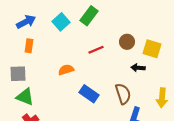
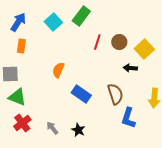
blue arrow: (26, 22) -> (18, 22), turned -30
yellow square: (152, 49) -> (144, 49), turned 30
red line: (96, 50) -> (97, 42), moved, turned -49
orange semicircle: (66, 70) -> (58, 70), turned -49

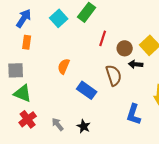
brown circle: (119, 42) -> (125, 48), moved
brown semicircle: (115, 94) -> (114, 75), moved

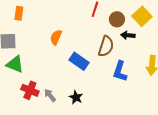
brown semicircle: (114, 75) -> (106, 46), turned 35
blue L-shape: (134, 114) -> (120, 71), moved
red cross: (28, 119) -> (30, 90), moved, turned -30

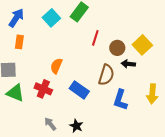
red cross: (30, 90) -> (43, 89), moved

